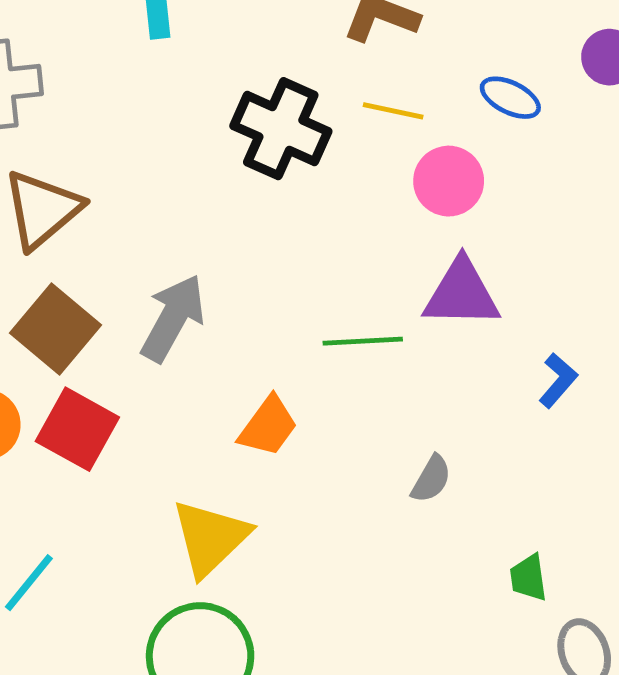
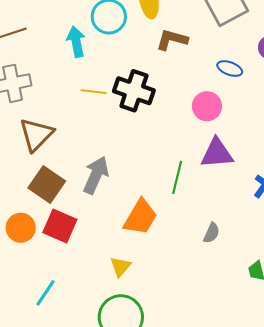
yellow line: (393, 111) -> (94, 92), moved
green line: (363, 341) -> (177, 177), turned -68
orange trapezoid: (268, 426) -> (140, 217), size x1.4
yellow triangle: (210, 538) -> (120, 267), size x0.6

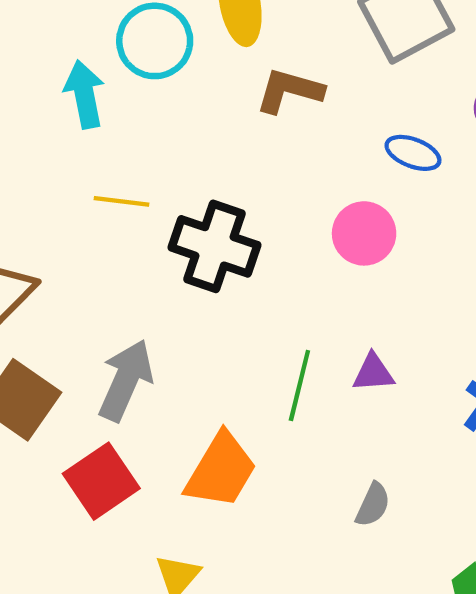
black cross: (134, 91) -> (215, 246), moved
purple triangle: (217, 153) -> (373, 373), moved, size x0.6
red square: (60, 226) -> (101, 481), moved, turned 32

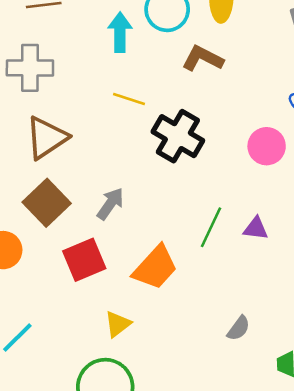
brown L-shape: (289, 91) -> (203, 58), moved
gray arrow: (126, 380) -> (110, 204), size x0.7
gray semicircle: (373, 505) -> (239, 328), moved

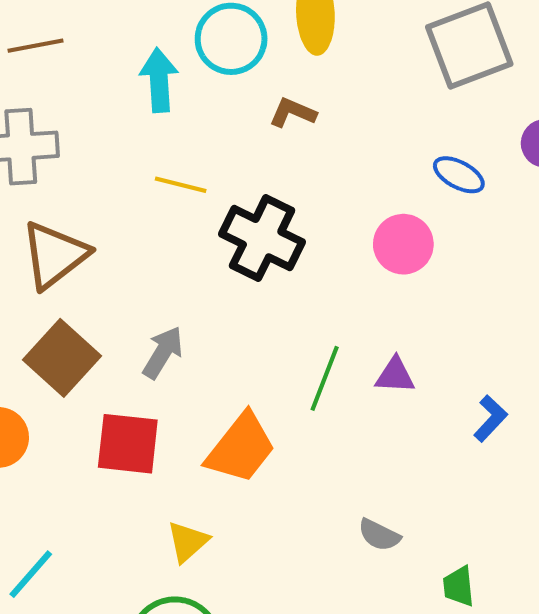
brown L-shape: (203, 58) -> (293, 113), size x0.7
red square: (84, 260) -> (128, 444), turned 33
gray semicircle: (239, 328) -> (379, 535), turned 84

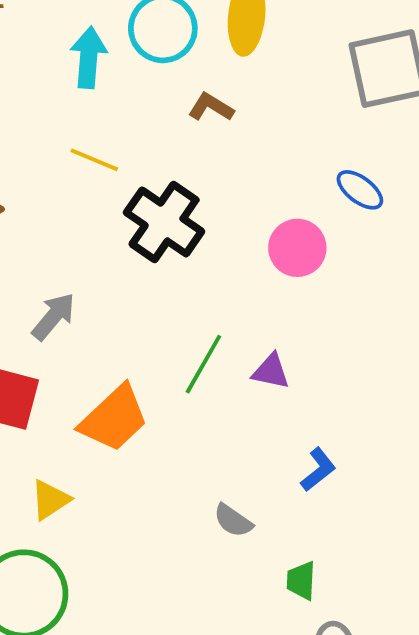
blue L-shape: (490, 418) -> (318, 470), moved

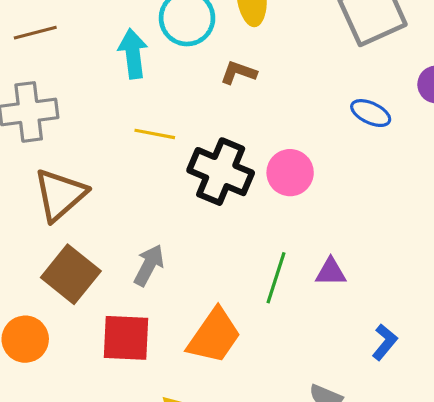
pink circle: (297, 248) -> (290, 173), moved

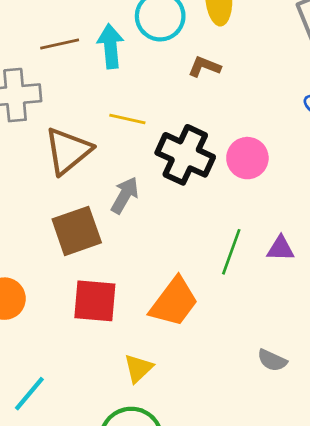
brown line: (35, 33) -> (60, 44), moved
brown triangle: (60, 195) -> (68, 151), moved
gray arrow: (149, 265) -> (125, 195), moved
brown square: (71, 274) -> (77, 231), moved, turned 30

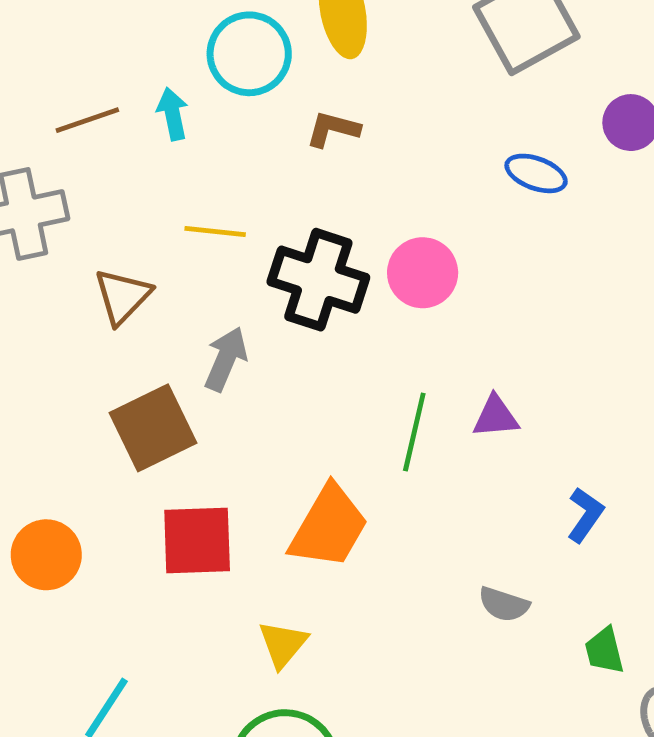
cyan arrow: (111, 46) -> (173, 114), size x0.7
brown triangle: (68, 151) -> (123, 296), size x0.7

